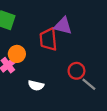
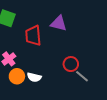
red trapezoid: (48, 39) -> (33, 36), moved
orange circle: (17, 54) -> (17, 76), moved

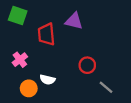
orange circle: (17, 76) -> (29, 88), moved
gray line: (82, 76) -> (106, 87), moved

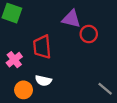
red trapezoid: (46, 34) -> (42, 47), moved
red circle: (87, 65) -> (89, 34), moved

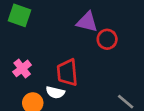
red trapezoid: (42, 47) -> (67, 72), moved

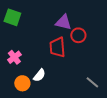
red trapezoid: (67, 72) -> (57, 47), moved
white semicircle: (55, 92) -> (39, 75), turned -64

